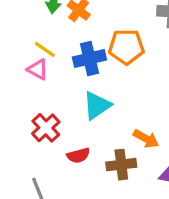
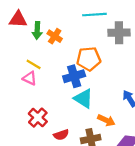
blue cross: (89, 59) -> (74, 76), moved
cyan triangle: (97, 105) -> (84, 99), moved, turned -50

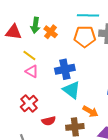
red triangle: (18, 19) -> (14, 32), moved
orange pentagon: (89, 59) -> (85, 37), moved
pink triangle: (30, 78) -> (32, 71), moved

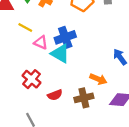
pink triangle: (32, 71) -> (41, 42), moved
cyan triangle: (72, 90) -> (60, 54), moved

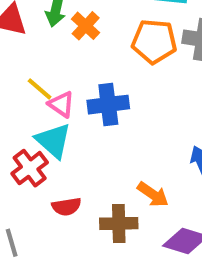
yellow line: (25, 28) -> (40, 89), moved
cyan triangle: (60, 54) -> (53, 141), moved

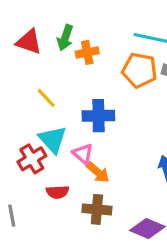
orange cross: (86, 26) -> (87, 52), turned 30
pink triangle: (61, 104) -> (83, 154), moved
orange arrow: (153, 194) -> (98, 172), moved

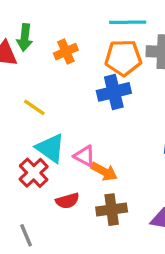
green arrow: (65, 38) -> (25, 37), moved
blue cross: (98, 116) -> (114, 92), moved

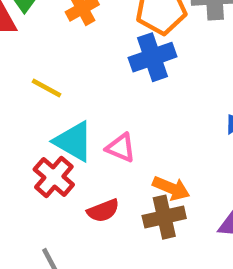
orange arrow: (104, 171) -> (171, 188), moved

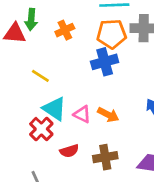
orange arrow: (171, 188) -> (108, 115), moved

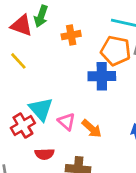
yellow line: (40, 76) -> (18, 61), moved

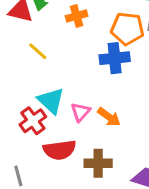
yellow line: (18, 61) -> (38, 51), moved
pink triangle: (67, 122) -> (80, 112), turned 36
red semicircle: (45, 154) -> (60, 150), size x1.5

